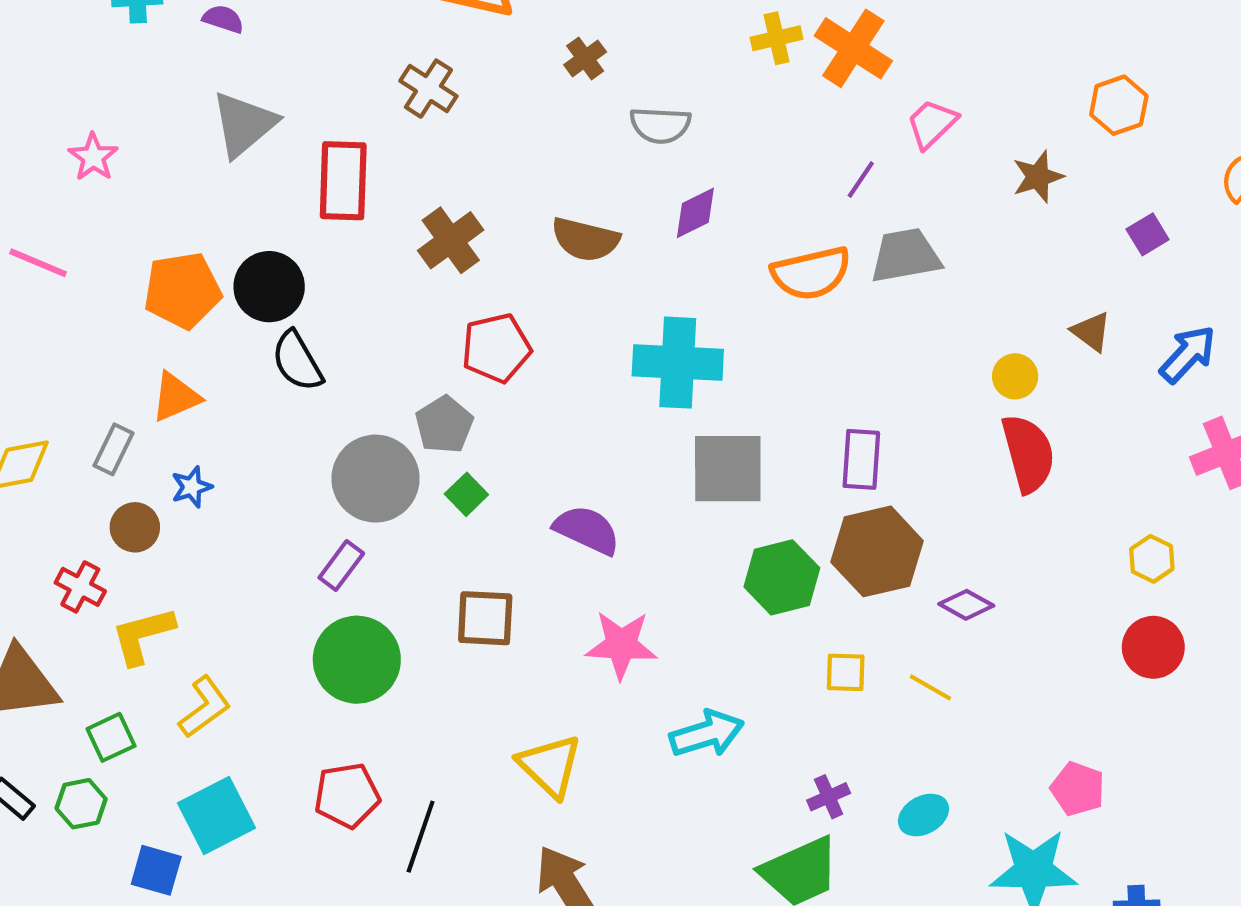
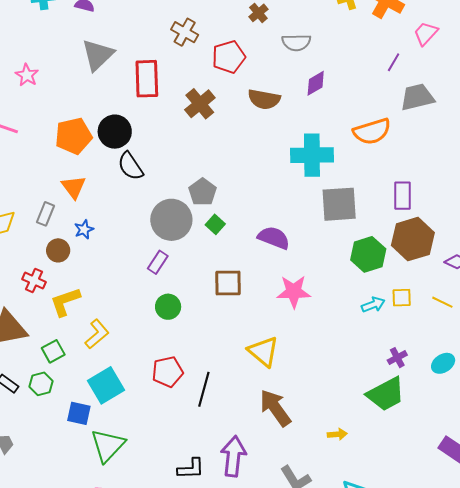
orange semicircle: (811, 273) -> (372, 131), moved
red pentagon: (496, 348) -> (229, 57), moved
orange triangle: (176, 397) -> (74, 187), turned -40
green circle: (357, 660) -> (168, 307), size x0.6
cyan arrow: (707, 734) -> (373, 305), moved, size x0.7

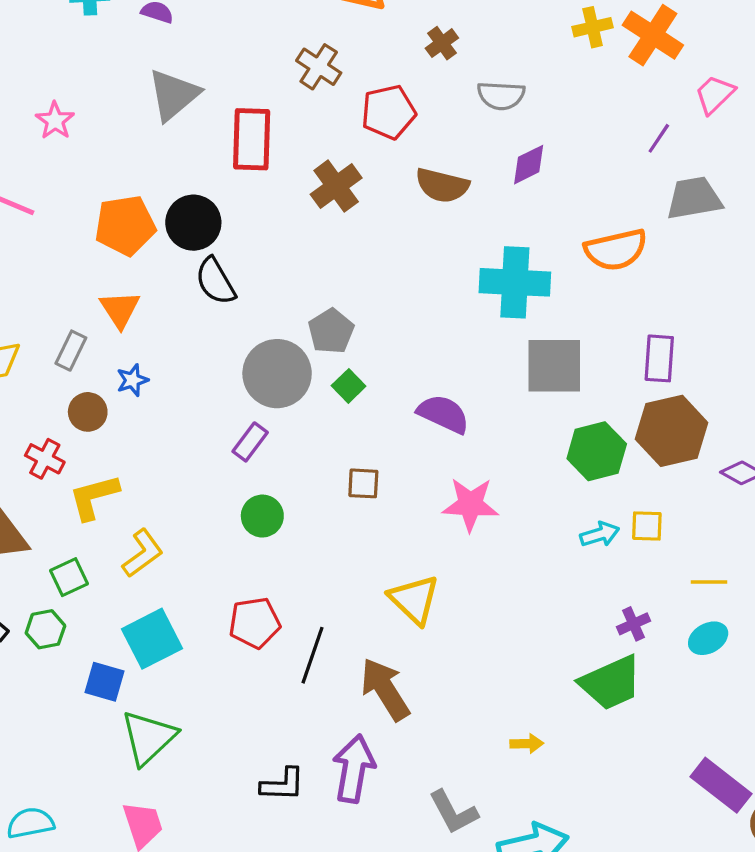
brown square: (228, 283) -> (363, 483), size x0.7
yellow line: (442, 302) -> (709, 582), moved, turned -30
brown arrow: (275, 408) -> (385, 689), moved

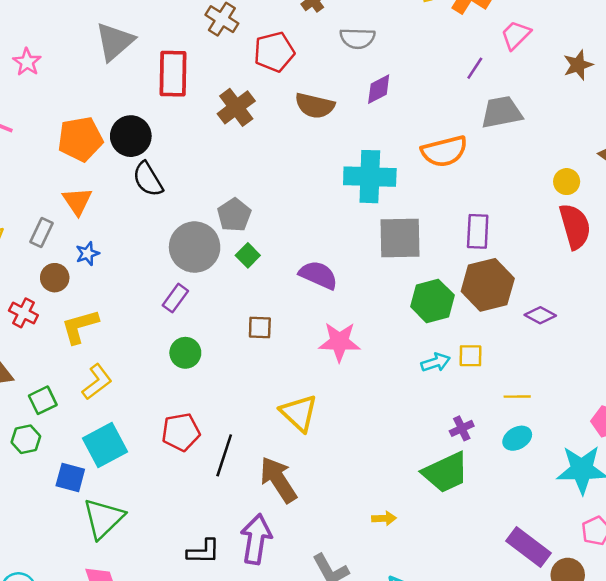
yellow L-shape: (94, 497) -> (80, 326), moved

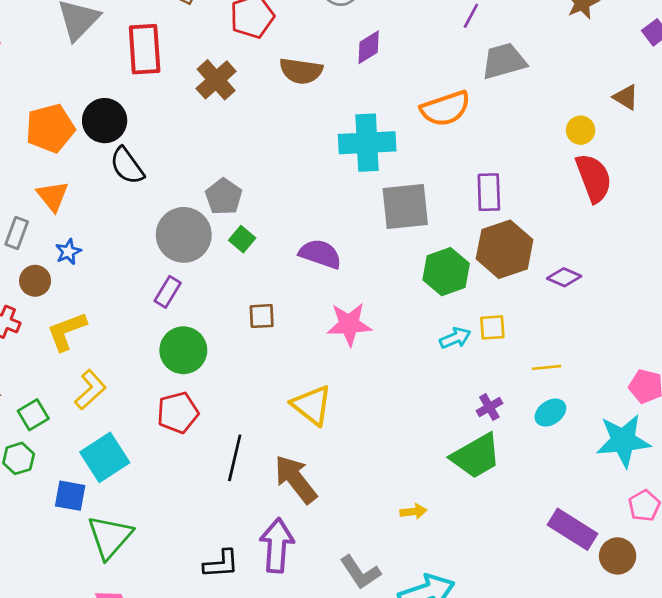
green circle: (185, 353) -> (183, 350), size x1.4
red pentagon: (181, 432) -> (178, 413), moved

